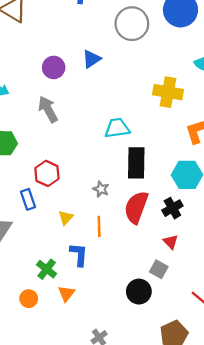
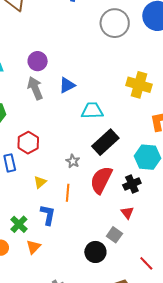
blue triangle: (91, 59) -> (67, 85), moved
purple circle: (54, 67) -> (38, 61), moved
black rectangle: (136, 163) -> (105, 142), turned 40

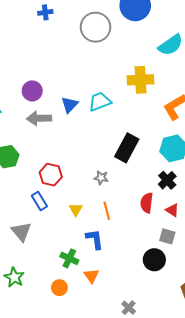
gray arrow: (35, 88) -> (39, 118), turned -50
cyan trapezoid: (92, 111) -> (100, 102), moved
red semicircle: (101, 180) -> (147, 203), moved, size x0.7

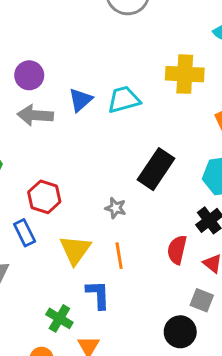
yellow triangle: (76, 210) -> (75, 250), size x1.6

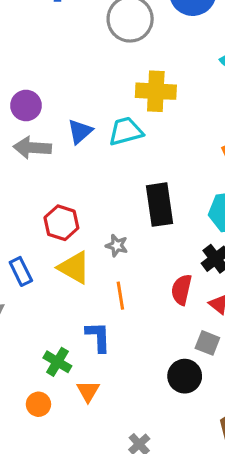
yellow cross: (185, 74) -> (156, 91), moved
black rectangle: (156, 169) -> (159, 205), turned -42
red hexagon: (44, 197) -> (61, 223), moved
yellow triangle: (75, 250) -> (74, 268), moved, turned -36

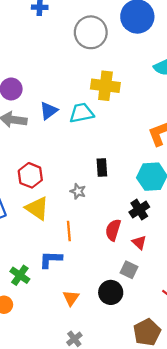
black rectangle: (159, 205) -> (102, 168), size x0.6
gray star: (117, 246) -> (78, 191), moved
blue L-shape: (98, 337) -> (51, 259), turned -90
orange triangle: (88, 391) -> (71, 298), moved

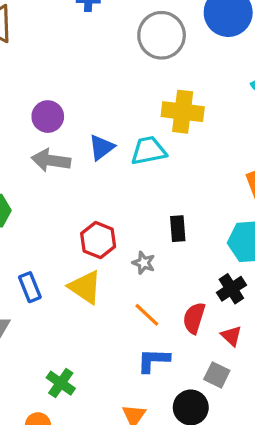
red hexagon: (30, 175) -> (98, 240), moved
orange line: (69, 231) -> (147, 315), moved, turned -42
blue L-shape: (51, 259) -> (153, 360), moved

